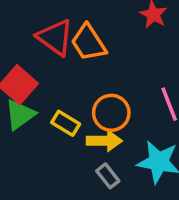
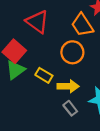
orange trapezoid: (88, 43) -> (82, 25), moved
orange circle: (111, 113) -> (72, 52), moved

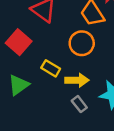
green triangle: (15, 70) -> (19, 85), moved

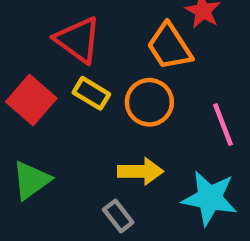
yellow rectangle: (51, 68) -> (91, 93), moved
gray rectangle: (79, 104) -> (118, 216), moved

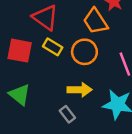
red square: (31, 100) -> (20, 51), turned -30
green triangle: (31, 180) -> (20, 95), turned -45

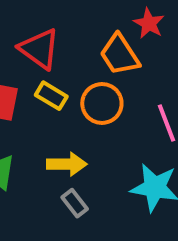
yellow arrow: (80, 90) -> (67, 164), moved

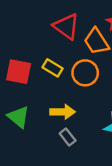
red triangle: (39, 49) -> (66, 26), moved

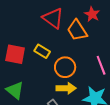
orange circle: (85, 73) -> (65, 67), moved
yellow arrow: (63, 112) -> (66, 88), moved

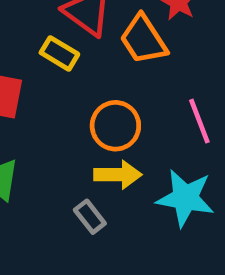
yellow rectangle: (42, 51) -> (59, 53), moved

